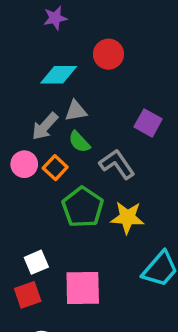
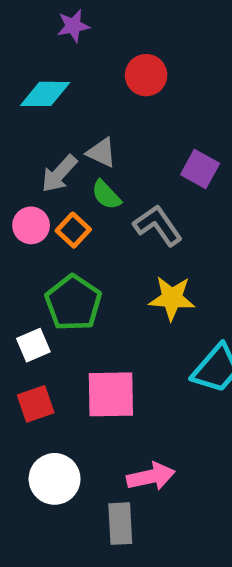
cyan diamond: (59, 75) -> (45, 94), moved
gray triangle: (76, 111) -> (101, 153), turned 35
green pentagon: (83, 207) -> (73, 303), moved
white square: (36, 262) -> (33, 345), moved

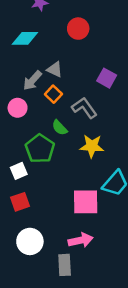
green semicircle: (106, 195) -> (60, 128), moved
orange square: (73, 230) -> (53, 94), moved
pink square: (111, 394) -> (86, 202), moved

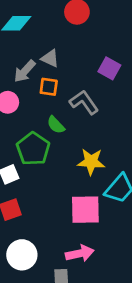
orange square: (53, 94) -> (49, 87), turned -35
yellow star: (92, 146) -> (91, 162), moved

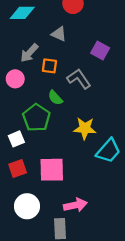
gray triangle: (50, 58) -> (59, 34), moved
pink square: (85, 210) -> (52, 170), moved

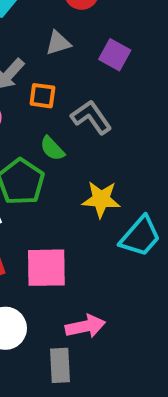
gray triangle: (59, 34) -> (58, 43), turned -42
purple square: (100, 51) -> (115, 55), moved

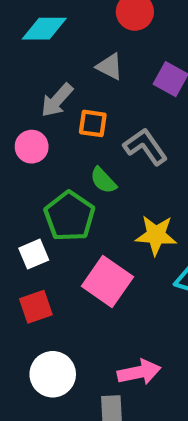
gray triangle: (58, 43) -> (110, 67), turned 44
pink square: (46, 268) -> (107, 281), moved, turned 36

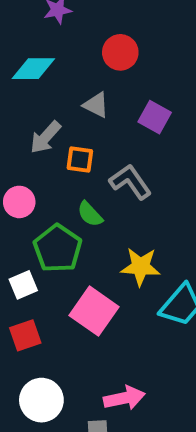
pink circle: (32, 147) -> (19, 202), moved

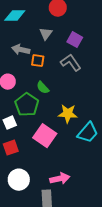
gray triangle: (96, 105) -> (46, 34), turned 40
gray arrow: (45, 137) -> (21, 50), turned 60
gray L-shape: (130, 182) -> (71, 63), moved

